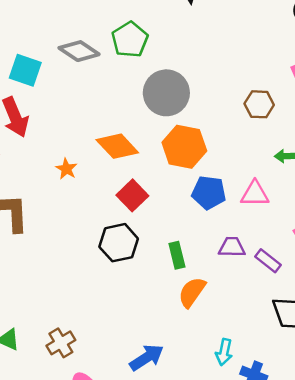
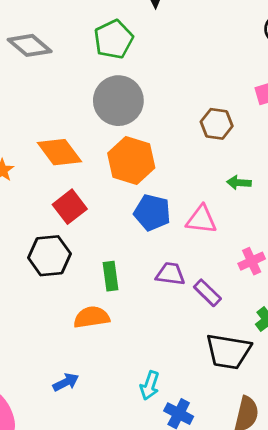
green pentagon: (130, 40) -> (113, 39), moved
orange semicircle: (192, 292) -> (92, 317), moved, turned 40
blue arrow: (147, 358) -> (66, 382), size x0.7

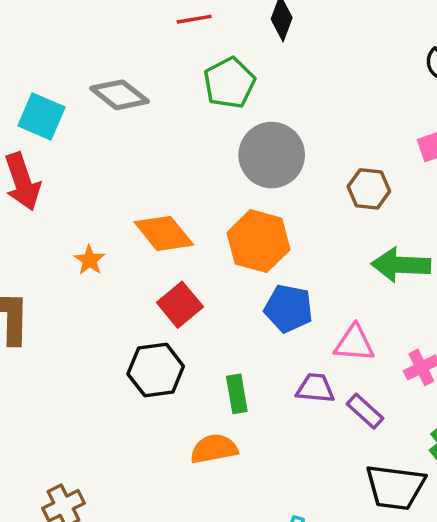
gray circle: (118, 101) -> (272, 155), moved
green arrow: (239, 183) -> (401, 265), size x1.8
pink triangle: (201, 220) -> (354, 343), moved

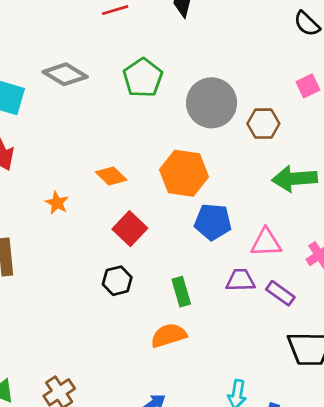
green pentagon: (229, 83) -> (143, 78), moved
gray circle: (272, 155) -> (212, 103), moved
orange diamond: (164, 233) -> (111, 176), size x0.7
black hexagon: (156, 370) -> (117, 281), size x0.7

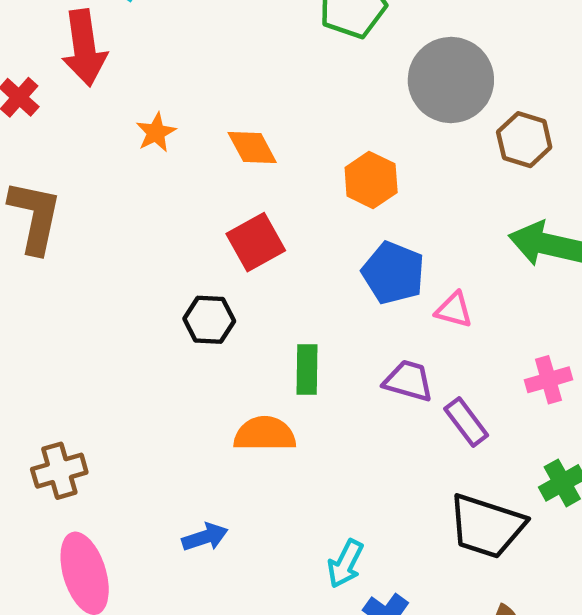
orange hexagon: (184, 173) -> (371, 180), size x0.7
orange star: (57, 203) -> (156, 132), moved
pink triangle: (266, 242) -> (454, 310), moved, size x0.7

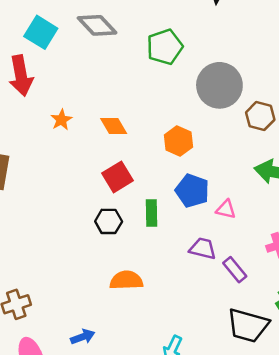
black hexagon: (209, 320) -> (109, 221), moved
green rectangle: (307, 369) -> (151, 213), moved
blue arrow: (205, 537) -> (83, 337), moved

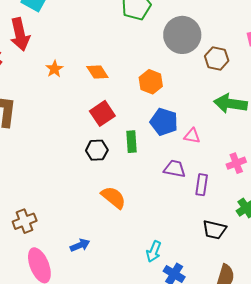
purple rectangle: (235, 270) -> (202, 185), turned 50
orange semicircle: (126, 280) -> (113, 197), turned 44
black trapezoid: (248, 325) -> (214, 230), size x0.7

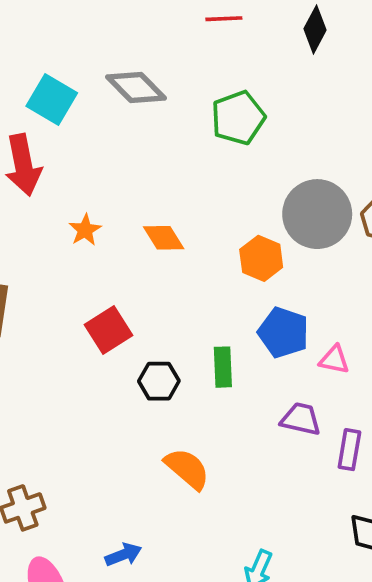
gray circle: (182, 35) -> (317, 214), moved
red square: (102, 113) -> (108, 330), moved

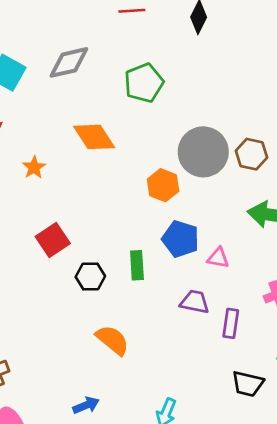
gray diamond: (136, 87) -> (69, 62), turned -57
orange diamond: (164, 238) -> (94, 137), moved, size x1.4
blue arrow: (123, 555) -> (86, 405), moved

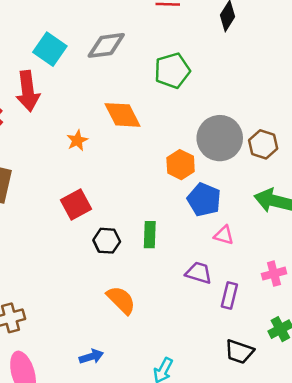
orange star: (34, 167) -> (77, 140), moved
blue pentagon: (181, 239) -> (204, 200), moved

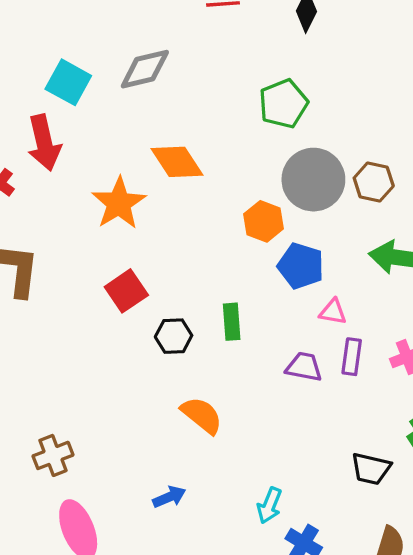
green pentagon: (172, 71) -> (283, 104), moved
orange star: (77, 140) -> (119, 203), size x1.8
purple rectangle: (229, 295) -> (352, 357), moved

